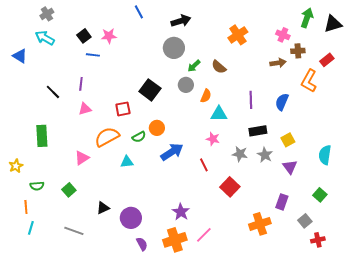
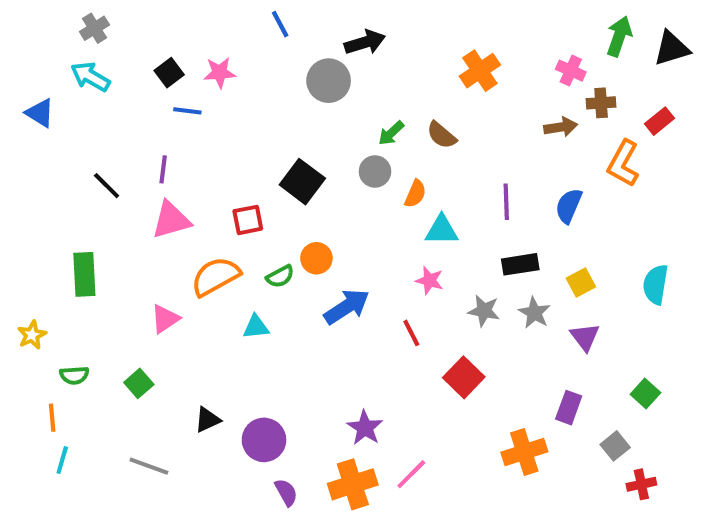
gray circle: (174, 48) -> (329, 81), moved
pink triangle: (85, 109) -> (171, 220), size x1.5
cyan semicircle: (325, 155) -> (655, 284), moved

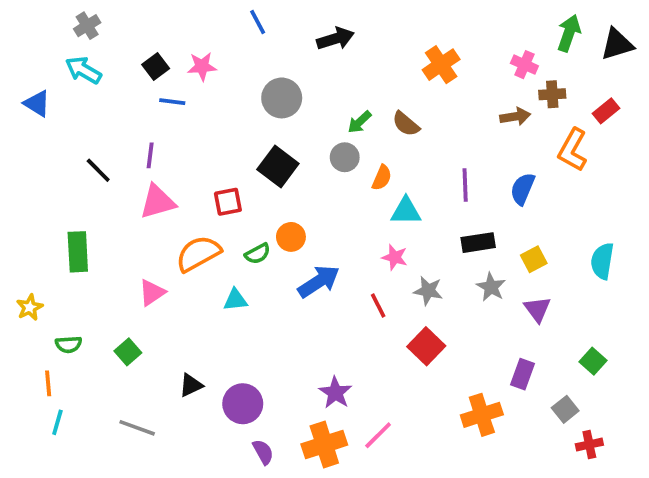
gray circle: (329, 81) -> (282, 98), moved
gray star: (484, 311) -> (428, 291), moved

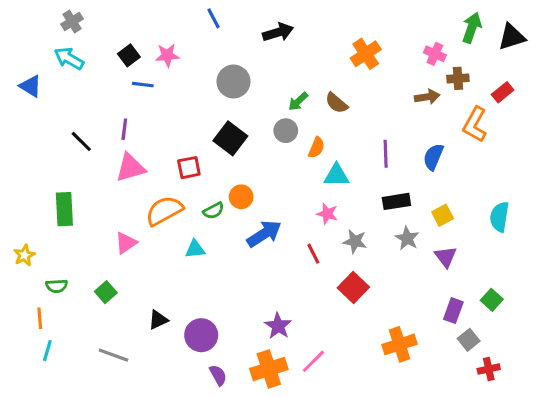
purple rectangle: (523, 374) -> (453, 311), moved

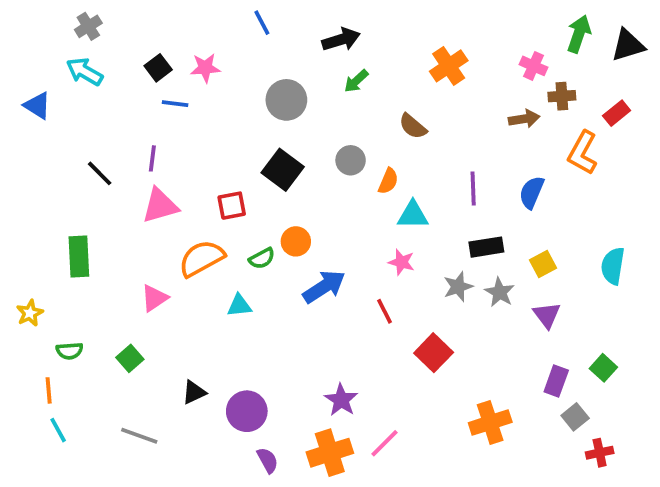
green arrow: (298, 101) -> (356, 81), moved
gray star: (355, 241) -> (458, 287), moved, turned -30
cyan line: (47, 351) -> (58, 430), turned -45

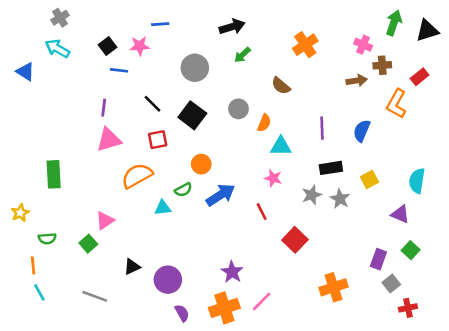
blue line: (262, 23) -> (160, 24), moved, turned -66
black line: (100, 173) -> (152, 104), moved
green semicircle: (262, 258) -> (183, 190), moved
pink triangle: (154, 298) -> (105, 221), moved
purple triangle: (547, 315) -> (400, 214), moved, turned -30

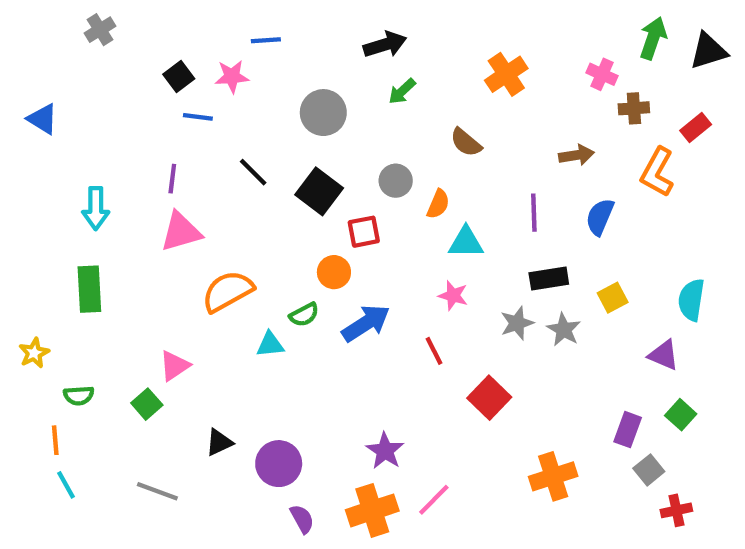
cyan arrow: (57, 49) -> (96, 208), moved, turned -120
brown arrow: (357, 81) -> (576, 155), moved
red square: (158, 140) -> (364, 232), moved

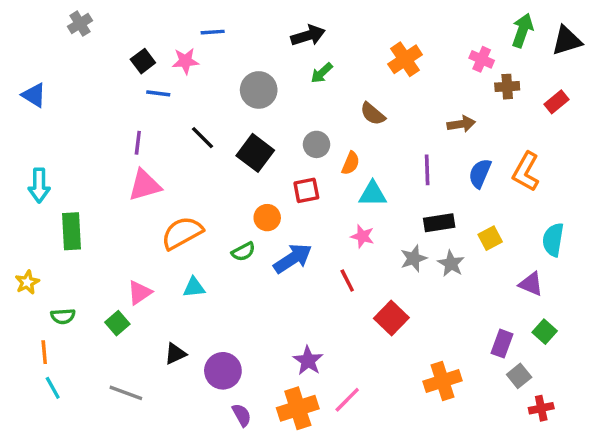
orange L-shape: (657, 172) -> (526, 172), moved
cyan arrow: (96, 208) -> (39, 185), moved
red square: (364, 232) -> (306, 190), moved
cyan triangle: (270, 344) -> (194, 287), moved

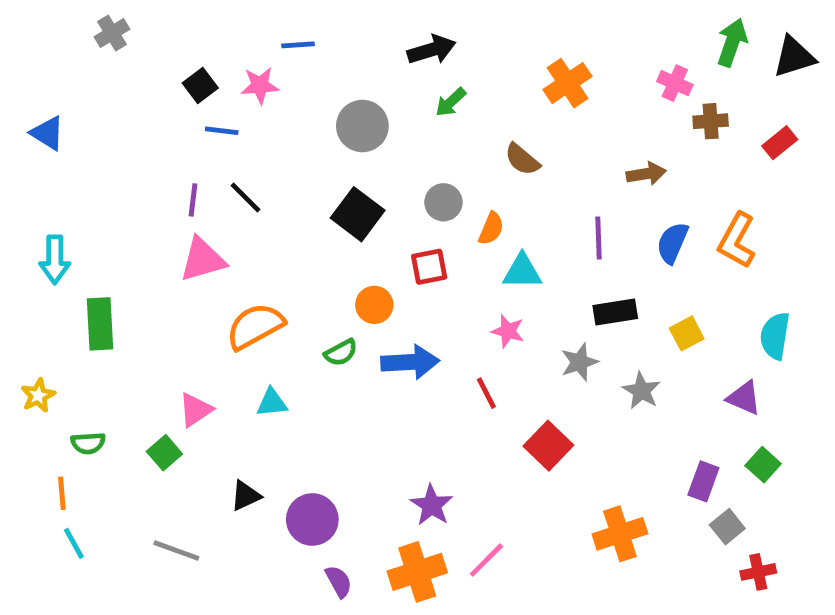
black line: (203, 138) -> (246, 198), moved
blue arrow: (293, 258) -> (410, 362), turned 30
gray star: (451, 264) -> (641, 391), moved

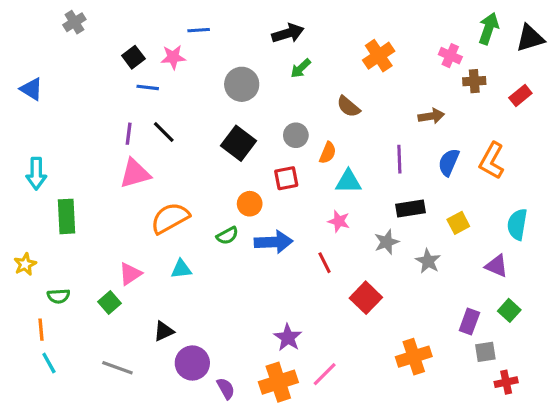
purple circle: (312, 519) -> (192, 363), moved
gray square: (727, 527) -> (485, 352), turned 30

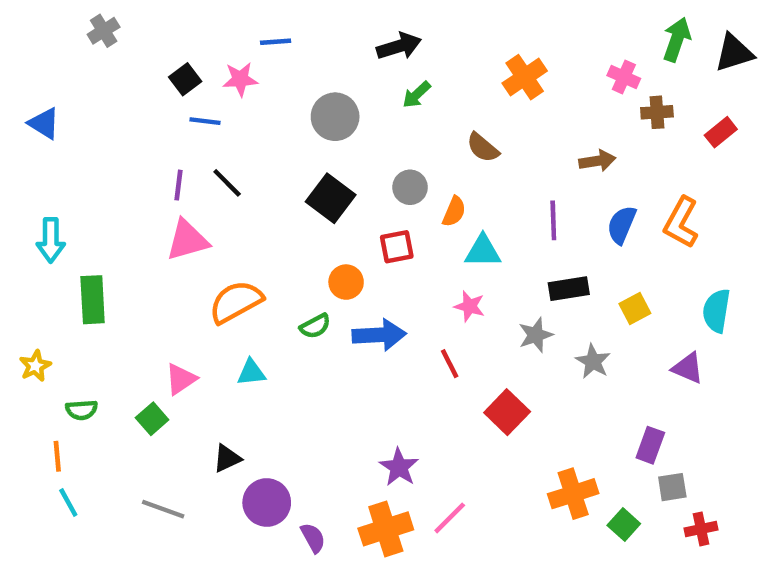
green square: (509, 310) -> (624, 525), moved

